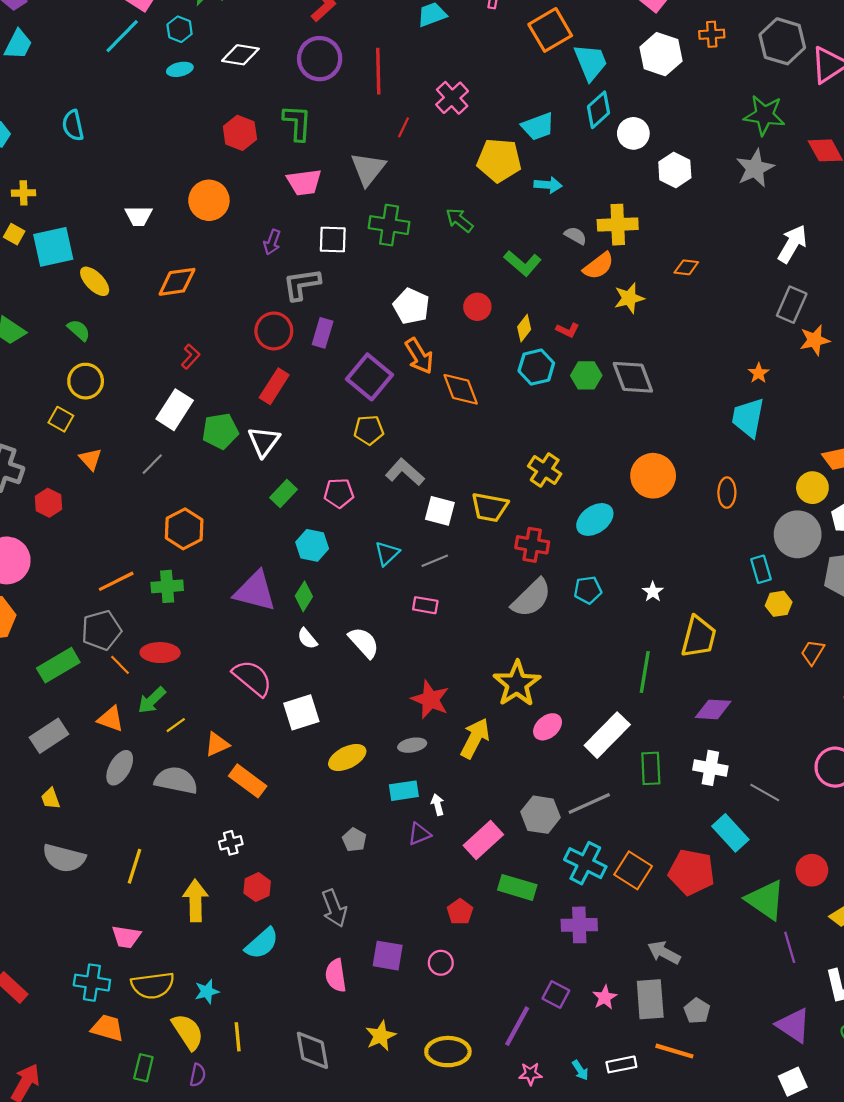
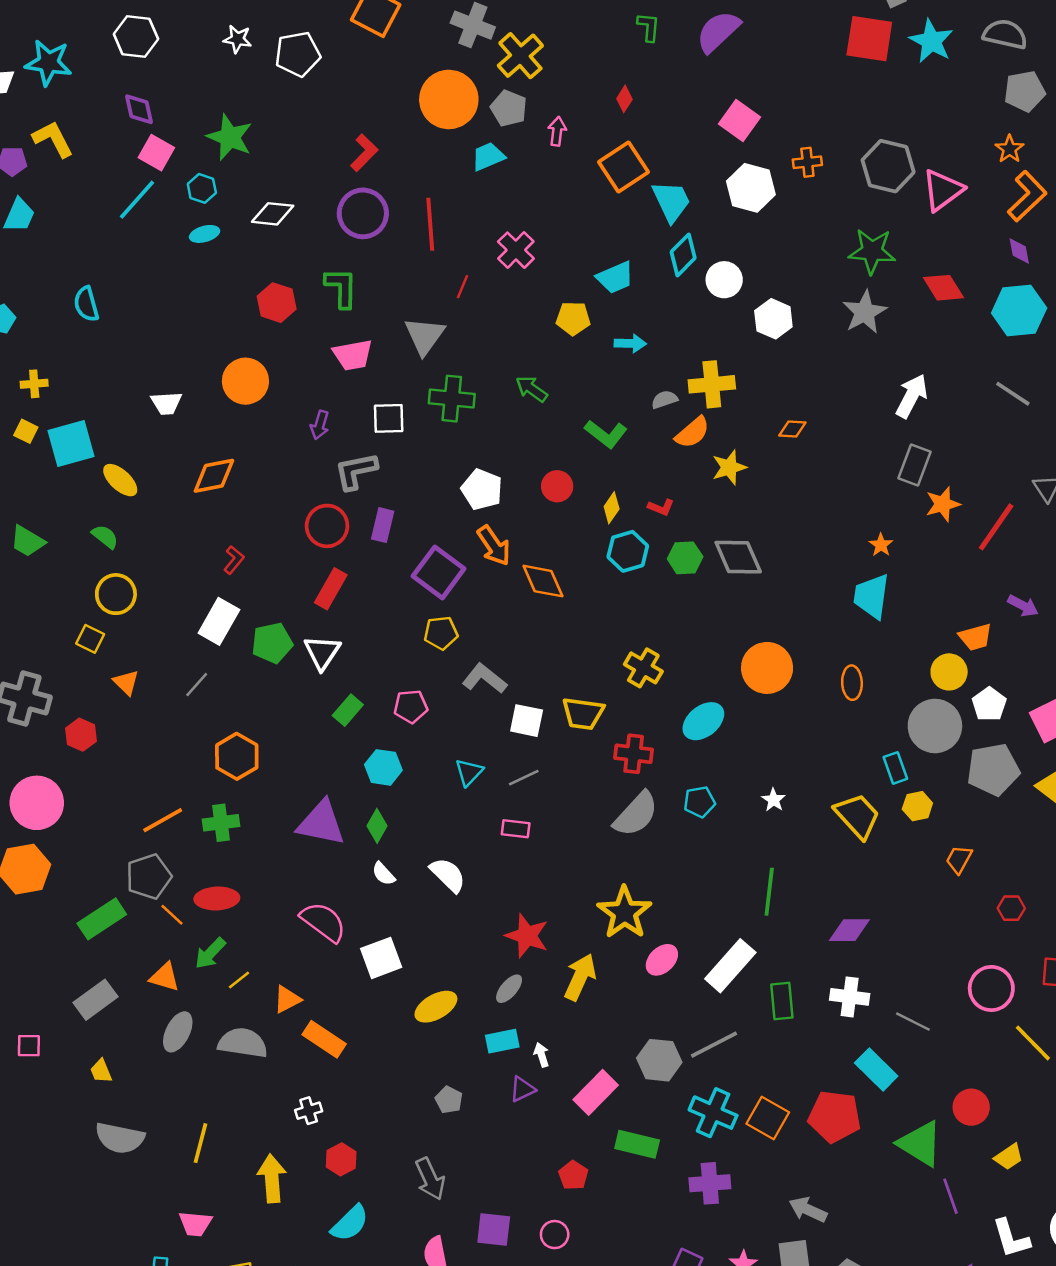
yellow pentagon: (499, 160) -> (573, 318), size x0.7
gray semicircle: (576, 236) -> (664, 400), turned -45
yellow trapezoid: (699, 637) -> (857, 816), moved, turned -54
gray ellipse: (412, 745) -> (509, 989), turned -36

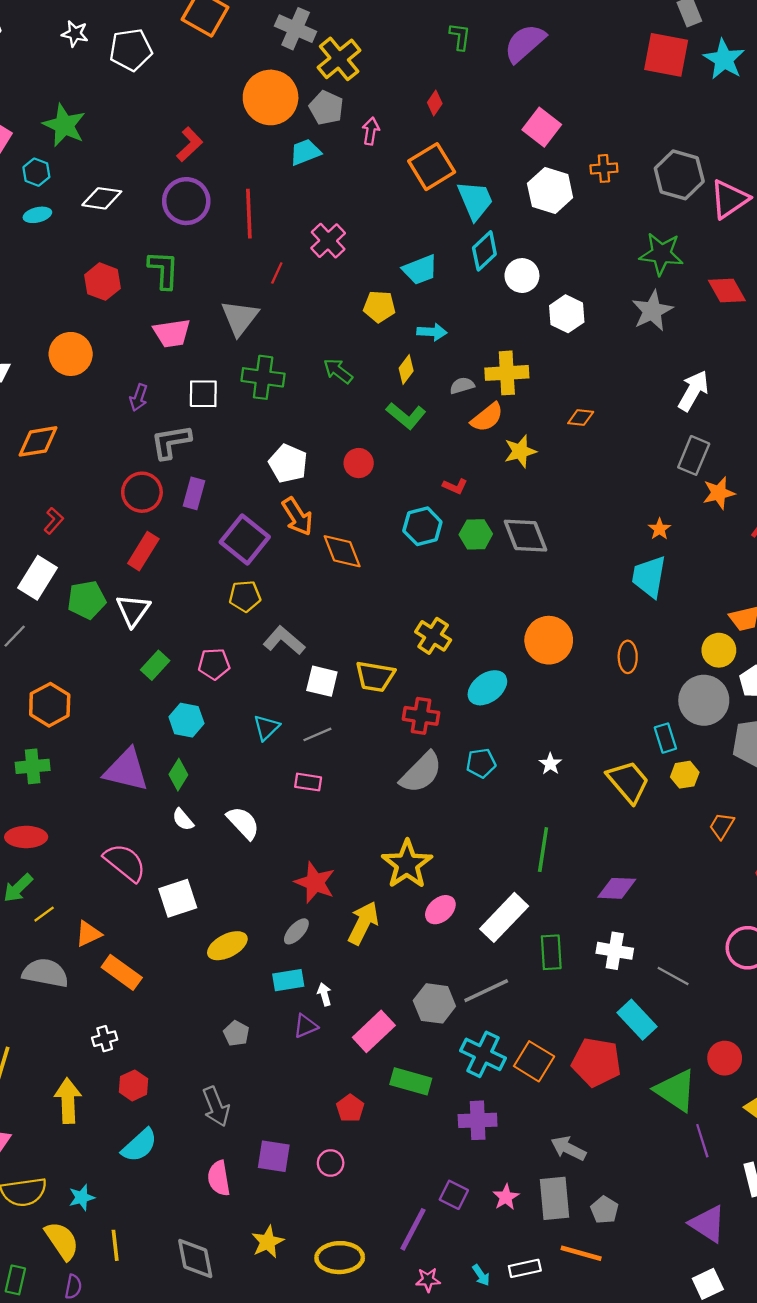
yellow diamond: (612, 508) -> (406, 369), moved

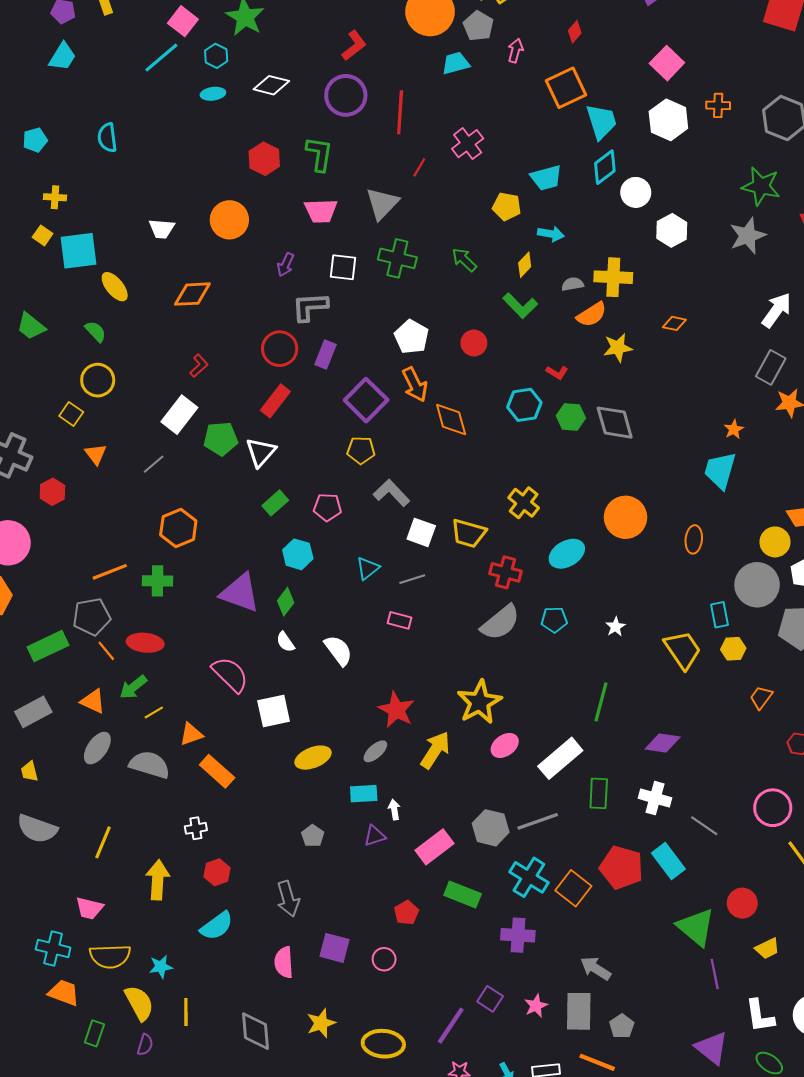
red pentagon: (596, 1062) -> (621, 867), moved

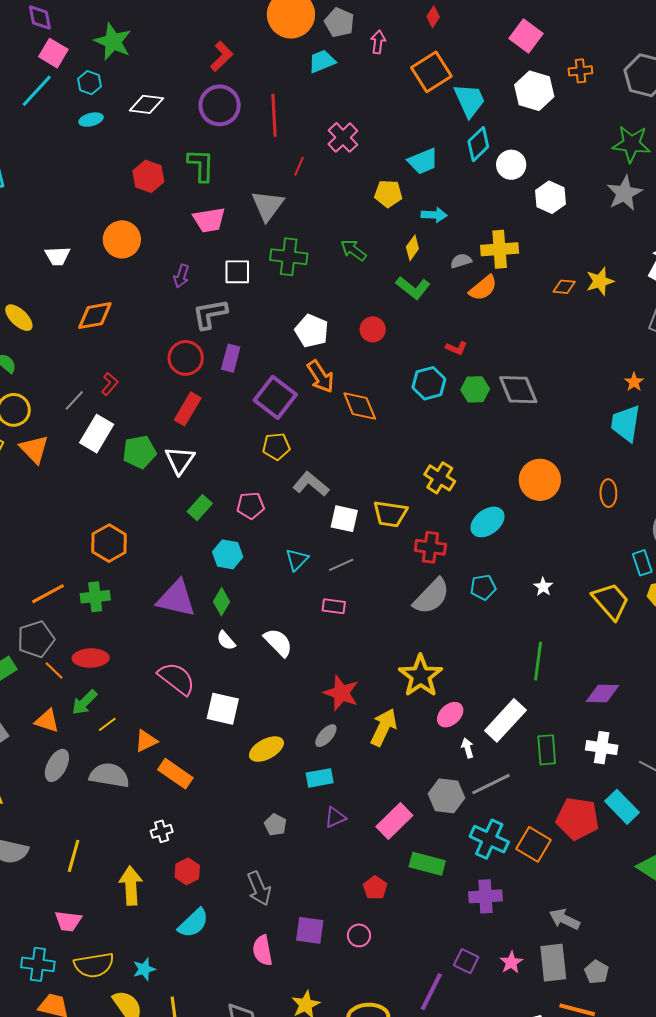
yellow star: (618, 348) -> (600, 281), moved
orange triangle: (96, 454) -> (34, 449), moved, size x1.4
gray line: (154, 464) -> (74, 400), moved
white square: (274, 711) -> (223, 709), turned 32
white arrow: (394, 810) -> (468, 748), moved

